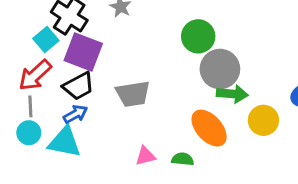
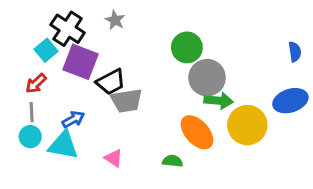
red arrow: (35, 75) -> (36, 83), size x0.7
black trapezoid: (79, 86) -> (111, 82), moved
yellow circle: (263, 120) -> (247, 125), size x1.4
pink triangle: (145, 156) -> (114, 158), moved, turned 48

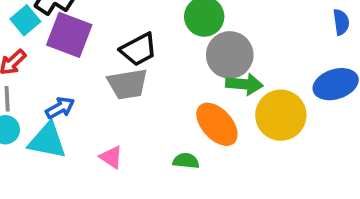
black trapezoid: (111, 82) -> (139, 49), moved

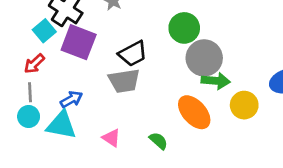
yellow circle: (281, 115) -> (244, 105), size x0.7
green semicircle: (186, 161) -> (159, 141), moved, turned 36

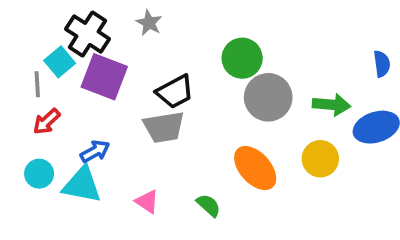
red arrow: (34, 64) -> (47, 121), moved
green arrow: (216, 81) -> (332, 105), moved
gray line: (30, 92) -> (37, 84), moved

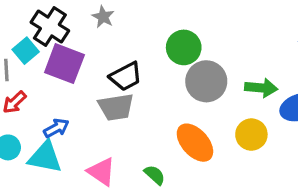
pink triangle: (147, 202) -> (101, 172), size x1.4

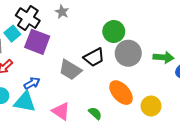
black trapezoid: (126, 76) -> (94, 57), moved
gray trapezoid: (116, 107) -> (70, 70), turned 40
yellow circle: (251, 135) -> (151, 106), moved

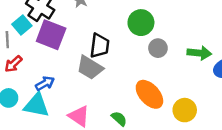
gray circle: (128, 53) -> (158, 48), size x0.6
black trapezoid: (94, 57) -> (100, 46), moved, turned -55

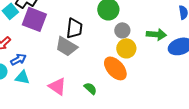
blue arrow: (45, 83) -> (18, 59), moved
cyan triangle: (36, 105) -> (22, 77), size x0.7
yellow circle: (185, 110) -> (126, 48), moved

